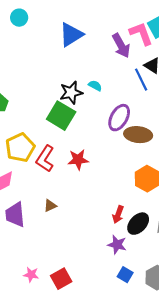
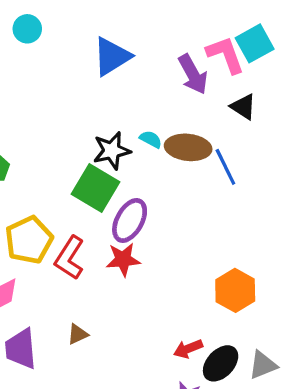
blue line: (141, 80) -> (225, 167), moved
purple ellipse: (119, 118) -> (130, 220), moved
brown ellipse: (138, 135) -> (188, 147), moved
red arrow: (118, 215) -> (188, 349), turned 48

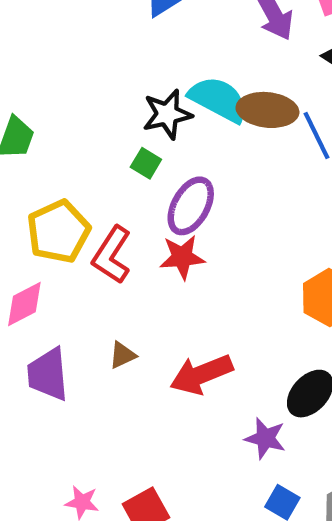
cyan semicircle: (151, 139) -> (218, 99), size x2.0
green square: (95, 188) -> (146, 163), size x0.5
red arrow: (188, 349) -> (201, 374), moved, size x1.6

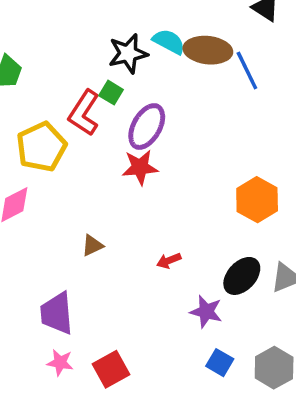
cyan semicircle: (218, 99) -> (169, 42), size x0.7
red L-shape: (112, 255) -> (84, 113), moved
purple trapezoid: (48, 374) -> (57, 313), moved
red arrow: (201, 374) -> (169, 261), moved, size x0.5

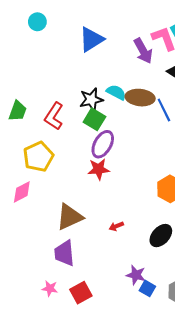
green square: (111, 93) -> (94, 119), moved, size x1.5
red L-shape: (84, 113) -> (54, 116), moved
brown triangle: (92, 245) -> (70, 217), size x2.0
purple star: (206, 312) -> (136, 275), moved
purple trapezoid: (57, 313) -> (64, 253), moved

